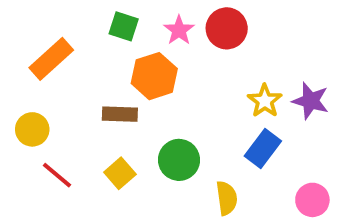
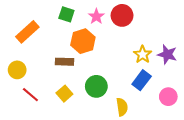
pink circle: (312, 200) -> (168, 97), moved

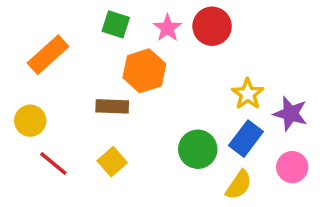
purple star: (167, 54) -> (290, 114), moved
green circle: (96, 86) -> (198, 149), moved
yellow semicircle: (122, 107) -> (239, 185), moved, turned 42

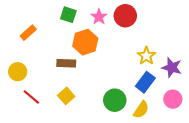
orange rectangle: (48, 55) -> (28, 33), size x0.7
green circle: (198, 149) -> (115, 100), moved

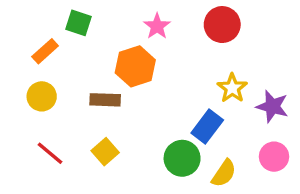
green square: (68, 15) -> (78, 23), moved
red circle: (125, 16) -> (222, 25), moved
yellow circle: (18, 72) -> (42, 96), moved
blue rectangle: (145, 82) -> (207, 127), moved

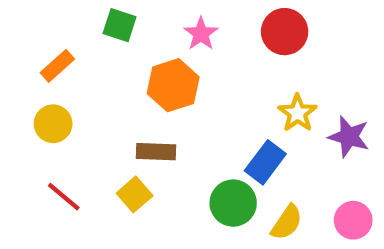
green square: (78, 23) -> (120, 25), moved
brown rectangle: (105, 100) -> (156, 152), moved
pink circle: (274, 157) -> (353, 220), moved

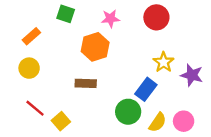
pink star: (201, 34) -> (110, 19), turned 30
yellow square: (135, 194) -> (61, 121), moved
pink circle: (353, 220) -> (184, 121), moved

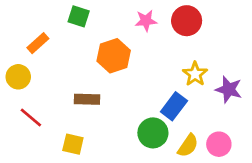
pink star: (110, 19) -> (146, 21), moved
yellow circle: (29, 68) -> (18, 77), moved
brown rectangle: (86, 83) -> (87, 99), moved
red line: (35, 108) -> (31, 117), moved
yellow square: (61, 121) -> (73, 144), turned -36

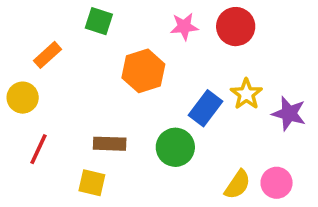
brown rectangle: (87, 99) -> (110, 144), moved
blue rectangle: (174, 106) -> (206, 108), moved
red line: (31, 117) -> (39, 149), turned 75
green circle: (153, 133) -> (175, 147), moved

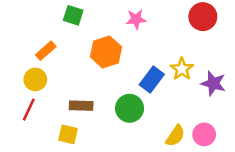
red circle: (236, 27) -> (203, 17), moved
orange rectangle: (47, 55) -> (46, 51), moved
yellow circle: (23, 98) -> (35, 79), moved

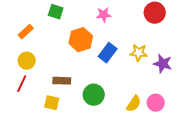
orange rectangle: (46, 51) -> (26, 32), moved
yellow star: (182, 69) -> (139, 53), turned -30
blue rectangle: (152, 79) -> (108, 53), moved
green circle: (130, 108) -> (94, 95), moved

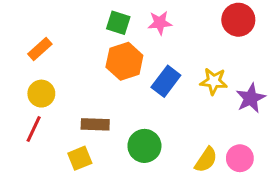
green square: (56, 12) -> (118, 23), moved
purple star: (163, 64) -> (251, 98), turned 30
yellow square: (52, 103) -> (80, 158), turned -35

